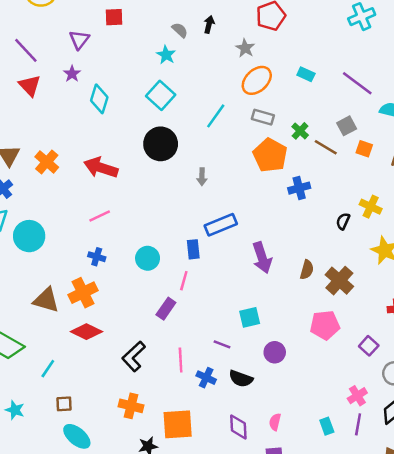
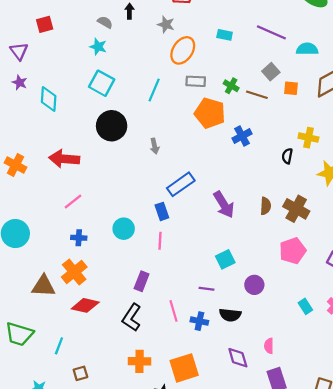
purple rectangle: (166, 309) -> (142, 281), moved
cyan rectangle: (327, 426) -> (305, 306), moved

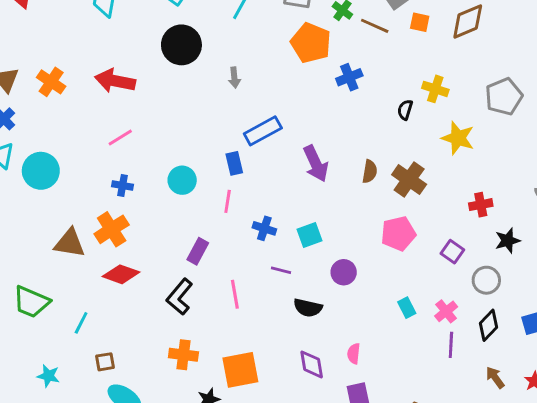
blue cross: (199, 321) -> (264, 228), moved

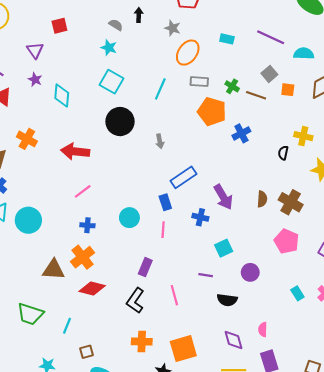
orange cross: (51, 82) -> (27, 139), moved
blue cross: (264, 228) -> (200, 217), moved
pink pentagon: (398, 234) -> (287, 241), turned -30

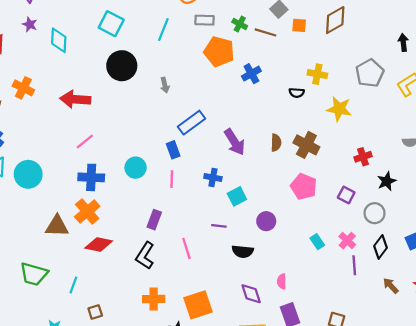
black semicircle: (283, 153) -> (297, 93), turned -96
blue cross: (200, 217) -> (213, 178), moved
blue cross: (87, 225) -> (91, 177), size x1.6

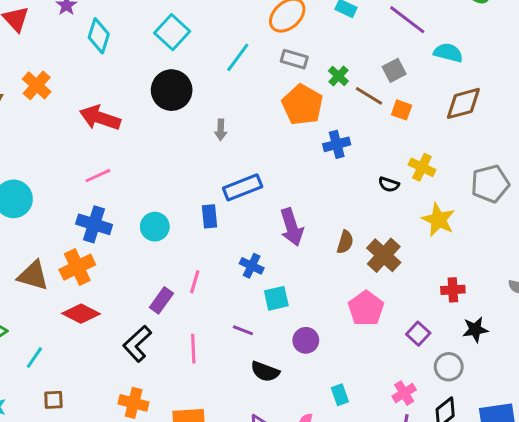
orange square: (299, 25) -> (402, 110), moved
pink line: (172, 179) -> (195, 282), moved
cyan rectangle: (317, 242) -> (340, 395), moved

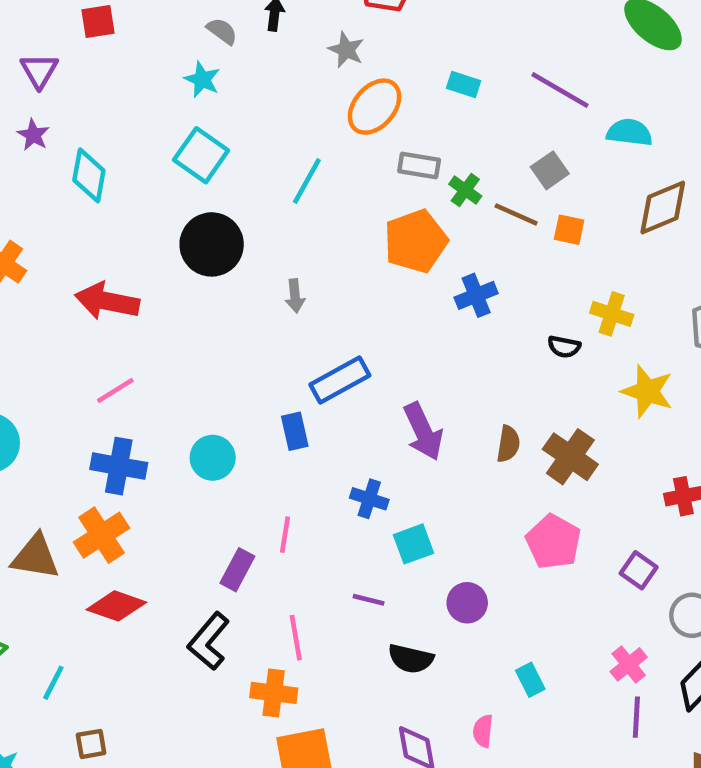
gray rectangle: (294, 59) -> (419, 166), moved
orange pentagon: (302, 105) -> (416, 241), turned 30
orange cross: (134, 403) -> (274, 693), moved

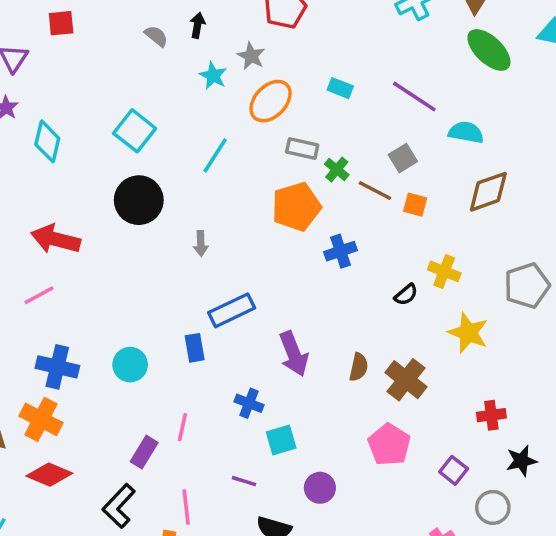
cyan star: (202, 80) -> (213, 76), moved
black semicircle: (564, 347) -> (406, 295), turned -55
pink line: (115, 390) -> (39, 295), moved
orange cross: (102, 535) -> (41, 419), turned -33

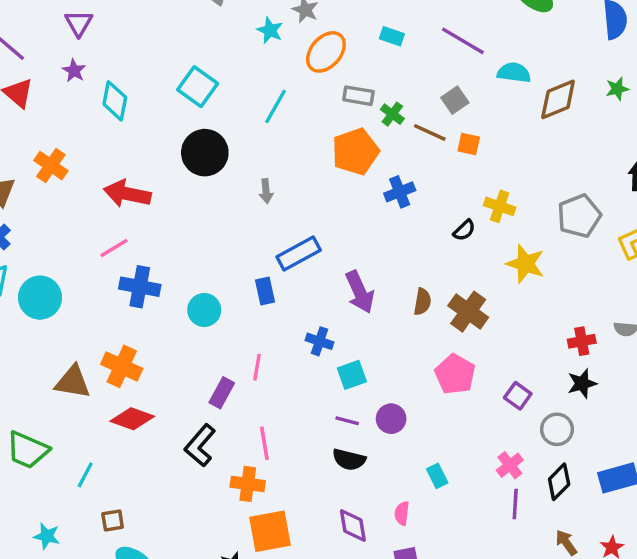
brown diamond: (488, 192) -> (558, 99), moved
blue cross: (57, 367) -> (140, 287), moved
red cross: (491, 415) -> (582, 341), moved
purple line: (244, 481) -> (347, 421), moved

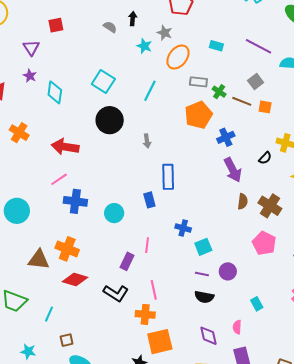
blue rectangle: (299, 253) -> (168, 177), turned -60
purple arrow: (360, 292) -> (233, 170), moved
black L-shape: (200, 445) -> (116, 293), turned -95

